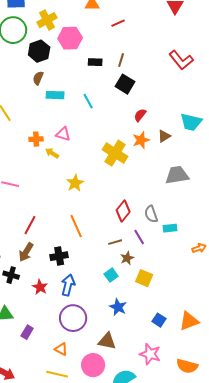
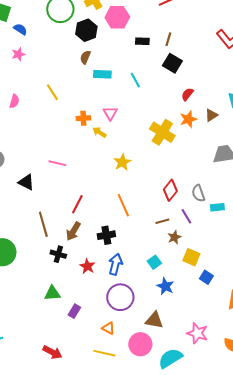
pink triangle: (63, 134) -> (110, 113), turned 42
cyan square: (111, 275) -> (154, 262), moved
blue square: (159, 320) -> (206, 277), moved

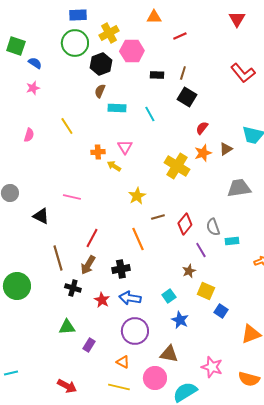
brown line: (162, 221) -> (158, 217), moved
blue arrow: (115, 264) -> (130, 298), turned -95

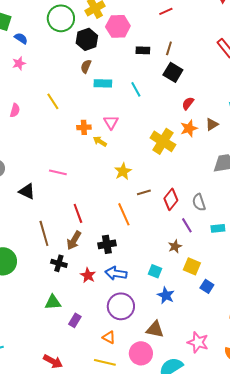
red line: (92, 238) -> (78, 213), turned -48
cyan rectangle: (232, 241) -> (218, 228), moved
cyan square: (169, 296) -> (155, 271), turned -32

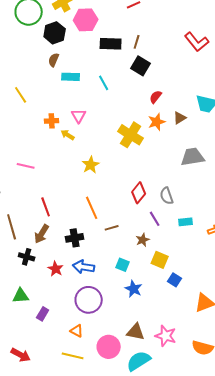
black rectangle: (143, 50) -> (111, 44), size x1.5
brown line: (144, 192) -> (112, 228), moved
brown triangle: (155, 329) -> (136, 332), moved

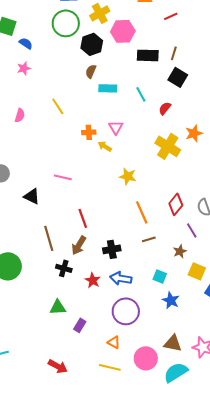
red semicircle: (156, 97) -> (165, 108), moved
yellow star: (91, 165) -> (128, 176), turned -30
orange line: (92, 208) -> (142, 212), moved

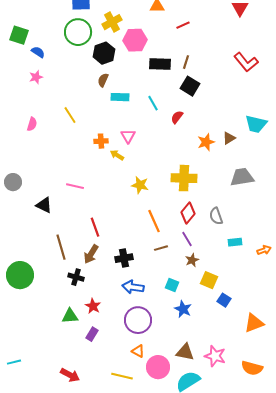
yellow cross: (168, 146) -> (184, 178), moved, turned -30
purple line: (192, 230) -> (187, 239), moved
red star: (93, 280) -> (93, 306), moved
orange triangle: (114, 342) -> (138, 351), moved

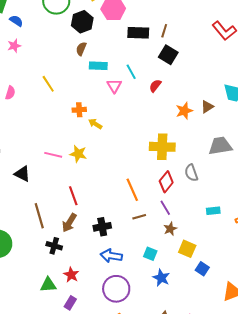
pink triangle: (128, 136) -> (114, 86), moved
yellow star: (140, 185) -> (78, 154), moved
gray semicircle: (216, 216) -> (191, 173), moved

